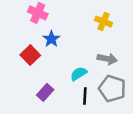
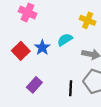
blue star: (51, 39) -> (42, 48), moved
cyan semicircle: (79, 74) -> (65, 40), moved

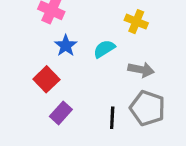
blue star: (42, 48) -> (66, 46), moved
red square: (21, 51) -> (46, 79), moved

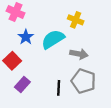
cyan semicircle: (104, 49) -> (53, 39), size x1.5

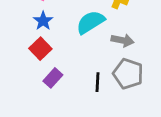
blue star: (26, 37) -> (43, 21), moved

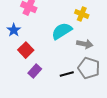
blue star: (43, 21) -> (14, 30), moved
black line: (97, 82) -> (67, 74), turned 72

